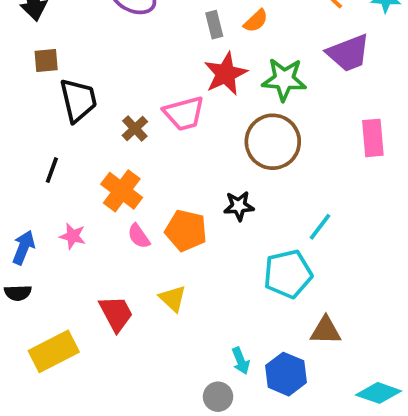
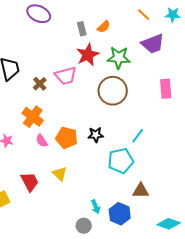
black star: (239, 206) -> (96, 135), moved

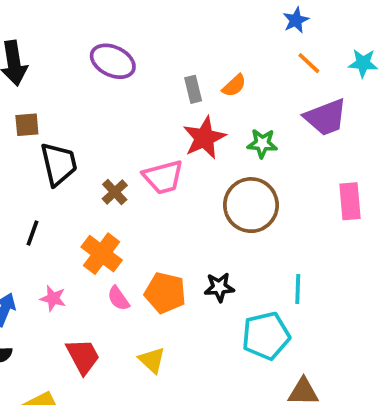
green star: (119, 58) -> (262, 143), size x0.7
cyan line: (138, 136) -> (298, 289), turned -35
red trapezoid: (30, 182) -> (83, 356), moved

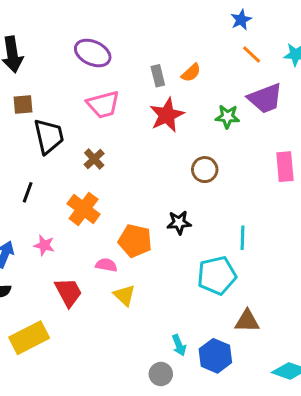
green star: (262, 143) -> (227, 117), moved
pink trapezoid: (163, 177) -> (103, 104), moved
brown circle: (251, 205) -> (205, 170), size x0.6
black star: (219, 287) -> (179, 223), moved
pink semicircle: (118, 298) -> (106, 265), moved, turned 135

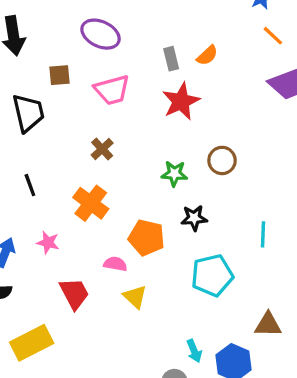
brown square: (23, 104) -> (59, 75), moved
green star: (227, 117) -> (174, 174), moved
black trapezoid: (49, 136) -> (28, 113), moved
black line: (28, 192) -> (30, 185), turned -40
cyan pentagon: (217, 276) -> (212, 275), moved

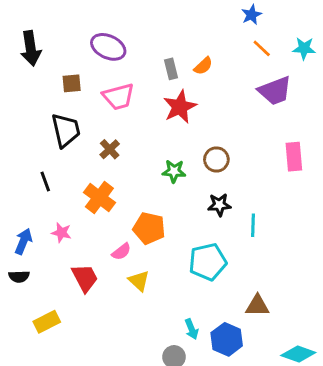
black trapezoid: (28, 113) -> (66, 130), moved
black star: (194, 218) -> (219, 205), moved
pink semicircle: (115, 264) -> (121, 252), turned 132
yellow rectangle: (32, 343) -> (47, 322), size x0.7

